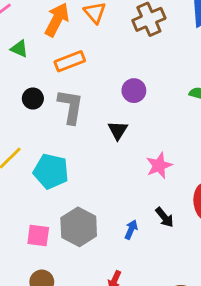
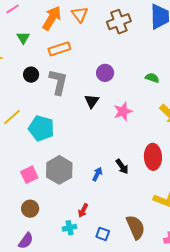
green triangle: (19, 49) -> (23, 38), turned 32
pink star: (159, 166) -> (123, 111), moved
pink square: (38, 235) -> (29, 175), turned -36

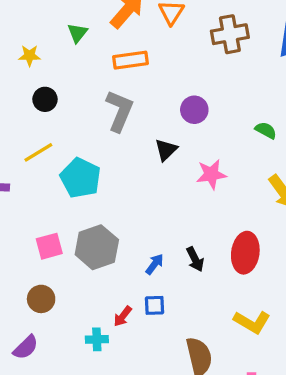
black circle: (31, 75) -> (45, 99), moved
blue square: (103, 234) -> (155, 305), moved, turned -32

